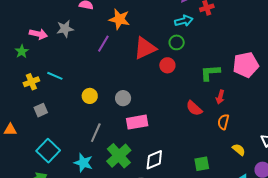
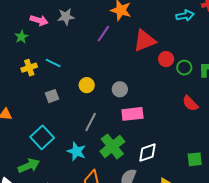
green circle: (177, 42) -> (184, 68), moved
gray square: (41, 110) -> (52, 96), moved

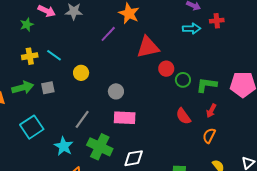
yellow circle: (87, 85) -> (81, 73), moved
green cross: (112, 146) -> (100, 147), turned -35
green arrow: (29, 166) -> (23, 88), moved

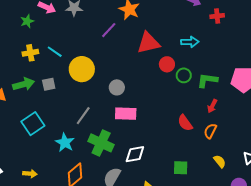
cyan arrow: (192, 29) -> (190, 42), moved
yellow circle: (81, 73) -> (82, 69), size x1.6
red semicircle: (183, 116) -> (185, 123), moved

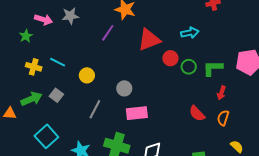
yellow cross: (30, 53) -> (34, 67), turned 35
yellow circle: (82, 69) -> (87, 75), size x0.6
gray square: (49, 84) -> (56, 95), turned -32
gray line: (83, 116) -> (95, 109), moved

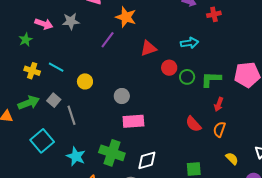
red triangle: (149, 40) -> (148, 48), size x0.7
gray line: (95, 109) -> (72, 115), moved, turned -48

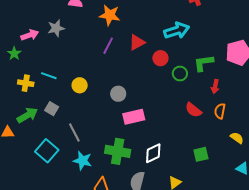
pink arrow: (44, 24) -> (30, 35), turned -30
purple line: (108, 40) -> (108, 46), moved
cyan arrow: (190, 43) -> (177, 31), size x1.4
green circle: (187, 77) -> (180, 74), moved
gray line: (72, 115) -> (74, 133), moved

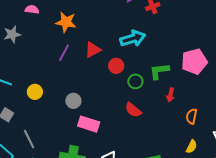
red semicircle: (193, 110) -> (133, 110), moved
orange semicircle: (220, 111) -> (192, 116), moved
pink rectangle: (134, 117) -> (89, 124), turned 30
yellow semicircle: (237, 138) -> (192, 147), turned 80

